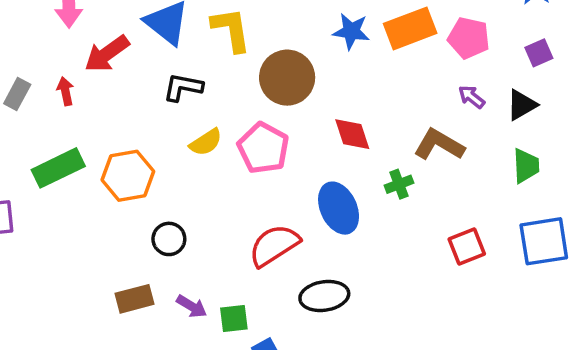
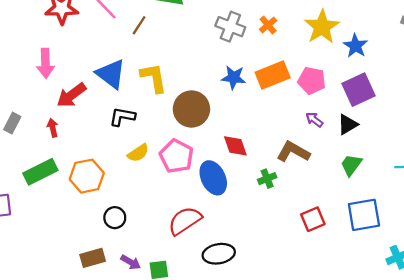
purple square: (539, 53) -> (359, 90), size x1.8
red arrow: (65, 91) -> (53, 128), moved
green trapezoid: (526, 166) -> (351, 165), turned -140
blue ellipse: (339, 208) -> (213, 178), moved

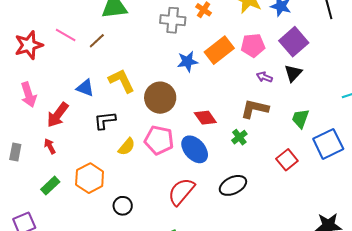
brown line: (139, 25) -> (97, 41), turned 30
blue triangle: (111, 74) -> (85, 88), size x0.7
green trapezoid: (351, 165) -> (300, 119), moved
green rectangle: (40, 172) -> (50, 186), size x0.7
black ellipse: (219, 254) -> (233, 185), moved

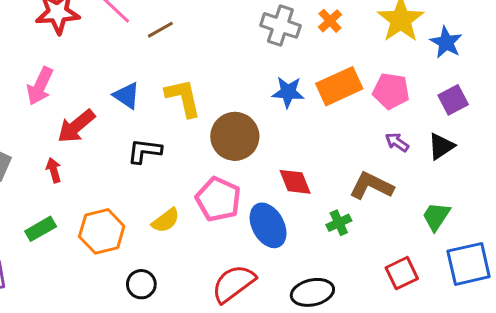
purple square: (294, 42) -> (453, 100), size x0.7
pink arrow: (29, 95) -> (40, 86), turned 30
yellow semicircle: (127, 147) -> (166, 220), moved

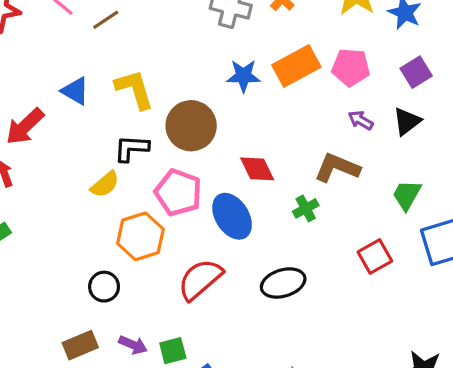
black L-shape: (144, 151) -> (131, 148), moved
yellow semicircle: (166, 220) -> (105, 184), moved
orange hexagon: (102, 231) -> (140, 236), moved

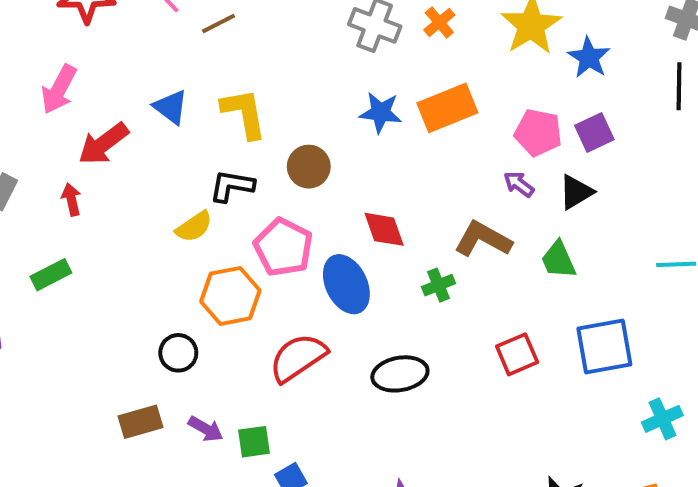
pink pentagon: (351, 67) -> (538, 133), moved
brown circle: (191, 126) -> (309, 167), size x0.7
green trapezoid: (407, 195) -> (558, 260), moved, turned -60

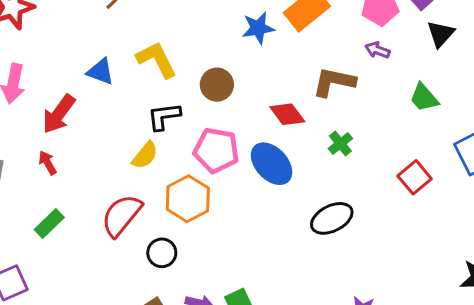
black triangle: (576, 192) -> (441, 34), moved
brown L-shape: (483, 239) -> (334, 82), moved
red semicircle: (298, 358) -> (122, 215), moved

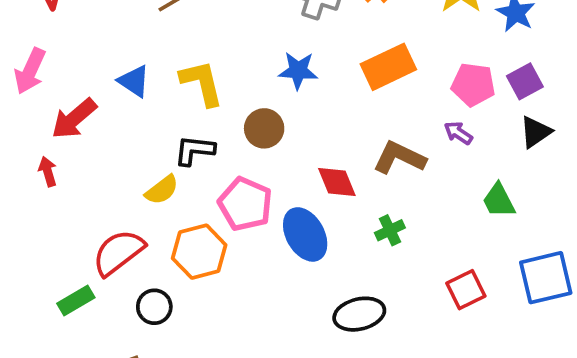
blue star: (258, 28) -> (298, 71), moved
green rectangle: (49, 224) -> (76, 300), moved

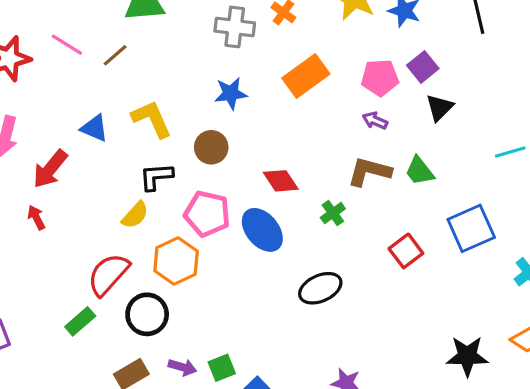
brown L-shape: (399, 158) -> (369, 172), moved
black circle: (154, 307) -> (147, 314), size x1.4

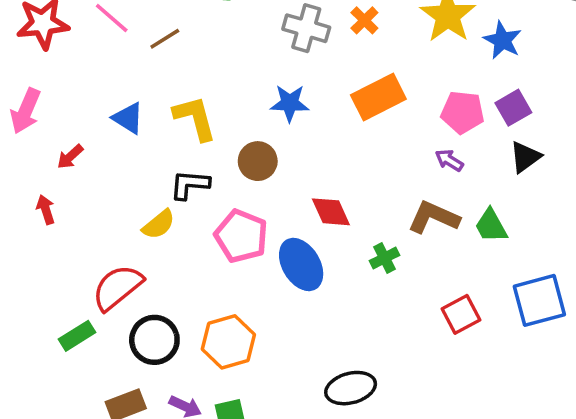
red arrow: (50, 169) -> (70, 157), size x0.6
orange hexagon: (176, 261) -> (228, 342), moved
black ellipse: (320, 288) -> (351, 388), moved

